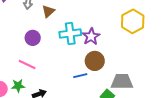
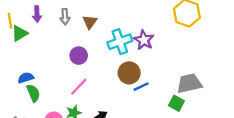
brown circle: (95, 61) -> (129, 73), moved
pink line: (27, 64) -> (79, 87), turned -60

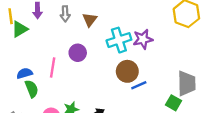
purple star: (144, 40) -> (143, 39), turned 30
gray trapezoid: (189, 83) -> (187, 83), turned 100
pink line: (79, 87) -> (53, 67), moved, turned -36

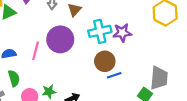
purple circle: (78, 53) -> (60, 39), size x1.6
green semicircle: (32, 89) -> (14, 78), moved

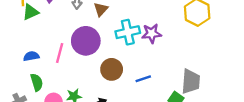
brown circle: (105, 61) -> (112, 69), moved

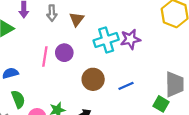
purple circle: (86, 41) -> (64, 53), size x0.6
pink line: (60, 53) -> (45, 57), moved

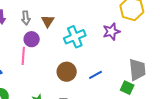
purple star: (130, 39) -> (111, 32), moved
purple circle: (64, 53) -> (32, 39), moved

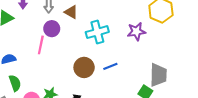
brown triangle: (48, 21) -> (71, 12), turned -40
blue line: (96, 75) -> (110, 66), moved

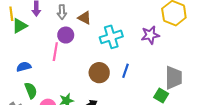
blue line: (110, 66) -> (125, 71), turned -48

